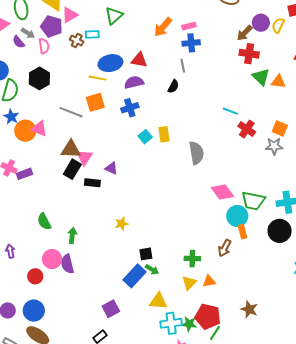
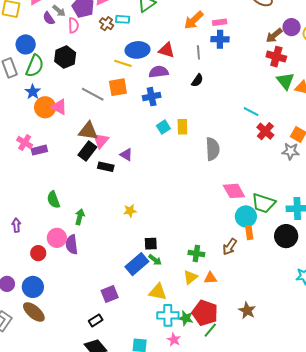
gray line: (183, 66) -> (198, 52), moved

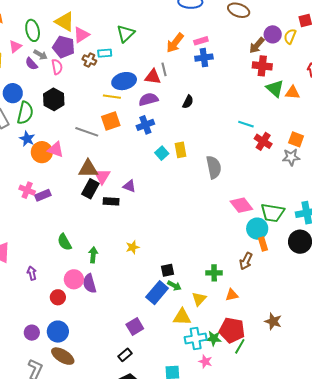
gray line: (198, 52) -> (164, 69), moved
yellow star: (130, 211) -> (133, 247), moved
yellow triangle: (190, 277) -> (199, 299), moved

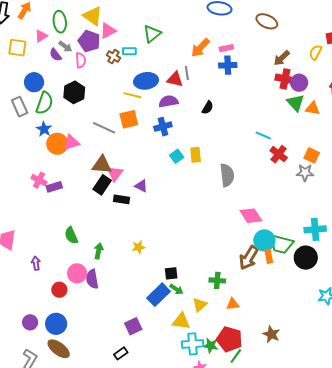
purple circle: (273, 34) -> (299, 83), moved
pink triangle: (56, 150) -> (71, 142), turned -42
green trapezoid: (272, 213) -> (281, 244), moved
brown arrow: (246, 261) -> (249, 258), moved, size x1.4

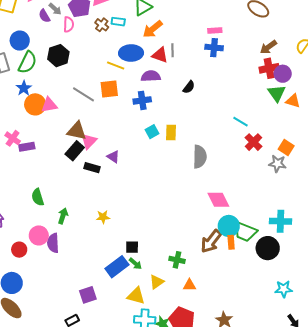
orange arrow: (200, 48) -> (153, 29), moved
red cross: (285, 79) -> (269, 68), turned -30

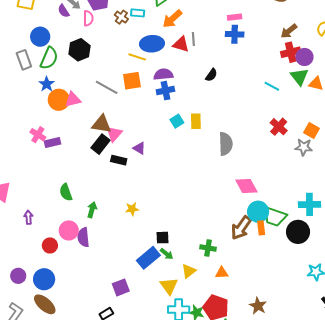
purple semicircle: (151, 76) -> (163, 74), moved
cyan line: (241, 122) -> (272, 86), moved
yellow triangle: (136, 296) -> (169, 286), turned 42

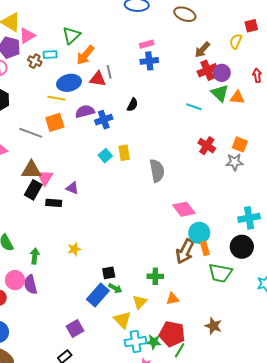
blue cross: (165, 91) -> (104, 120), moved
green trapezoid: (275, 217) -> (220, 273), moved

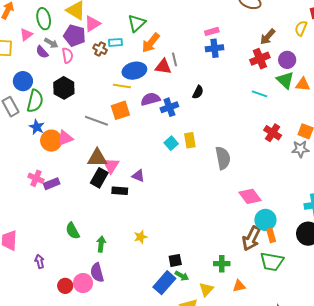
red cross: (207, 70) -> (260, 59), moved
green trapezoid: (220, 273) -> (272, 262), moved
pink circle: (15, 280) -> (83, 283), moved

